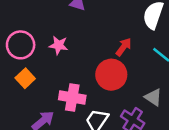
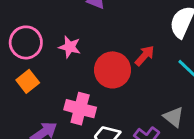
red circle: (111, 75) -> (113, 70), moved

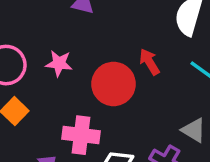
red arrow: (145, 56) -> (149, 62), turned -65

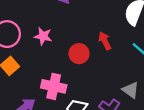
red circle: (114, 84) -> (79, 54), size x0.7

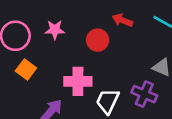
red arrow: (105, 41) -> (122, 20), turned -30

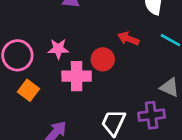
pink cross: (78, 81) -> (77, 76), moved
purple cross: (144, 94) -> (152, 115), turned -30

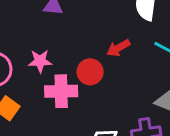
red arrow: (128, 39) -> (118, 48), turned -50

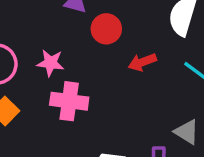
red circle: (90, 72) -> (106, 29), moved

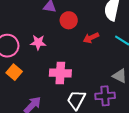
pink cross: (69, 101) -> (60, 73), moved

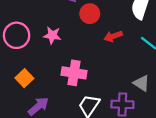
orange square: (14, 72) -> (24, 78), moved

